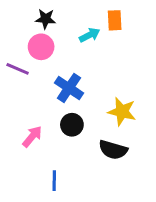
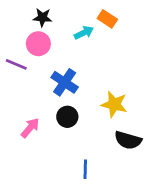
orange rectangle: (115, 20) -> (107, 19), turned -54
black semicircle: (113, 150) -> (128, 140), moved
blue line: (54, 181) -> (85, 169), moved

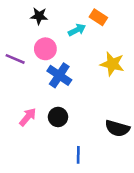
pink circle: (38, 44) -> (45, 49), moved
yellow star: (114, 104) -> (112, 64), moved
black circle: (67, 117) -> (58, 117), moved

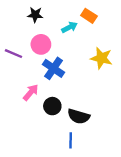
pink arrow: (28, 117) -> (31, 92), moved
black semicircle: (117, 128) -> (79, 116), moved

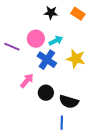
black star: (35, 15) -> (51, 13), moved
cyan arrow: (69, 27) -> (56, 41), moved
yellow star: (101, 58) -> (76, 59), moved

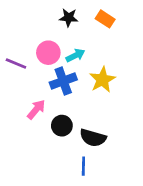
yellow star: (76, 59) -> (102, 80), turned 30
blue cross: (47, 60) -> (63, 81), turned 36

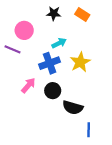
pink circle: (48, 53) -> (24, 30), moved
black circle: (62, 126) -> (53, 91), moved
blue line: (83, 166) -> (89, 130), moved

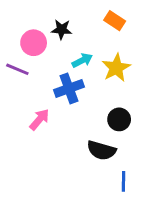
black star: (54, 13) -> (62, 29), moved
yellow star: (80, 62) -> (116, 68), moved
black circle: (53, 91) -> (119, 119), moved

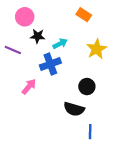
black star: (62, 29) -> (38, 36), moved
pink circle: (34, 43) -> (25, 17), moved
yellow star: (116, 68) -> (97, 49), moved

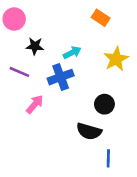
pink circle: (25, 17) -> (14, 19), moved
black star: (38, 36) -> (35, 46), moved
purple line: (13, 50) -> (19, 72), moved

